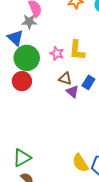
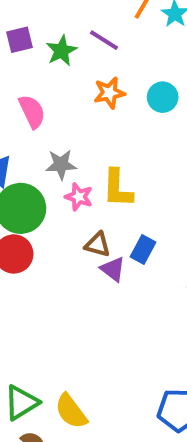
gray star: (29, 22) -> (61, 165), moved
yellow semicircle: (80, 163) -> (71, 411), moved

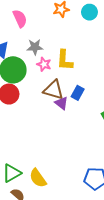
brown triangle: (98, 245) -> (54, 90), size x1.5

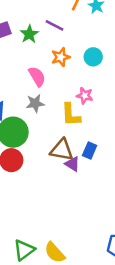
pink semicircle: (20, 18) -> (37, 76), moved
pink star: (44, 64) -> (85, 96), moved

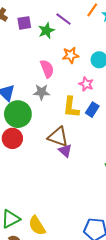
purple line: (55, 25) -> (63, 19), moved
pink star: (85, 96) -> (86, 84), moved
blue rectangle: (90, 150) -> (92, 110), moved

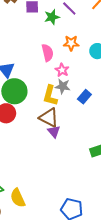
pink star: (86, 84) -> (62, 70), moved
gray star: (42, 92) -> (63, 86), moved
yellow L-shape: (71, 107) -> (50, 96), moved

